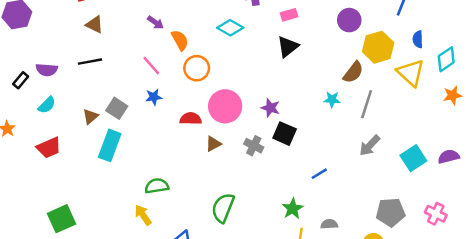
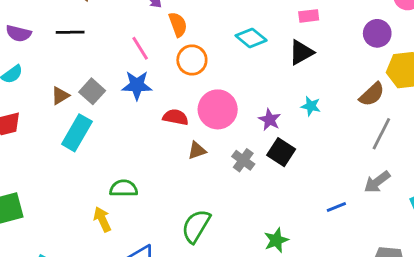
cyan diamond: (230, 28) -> (251, 38), moved
blue star: (154, 97) -> (137, 85), size x1.5
cyan star: (332, 99) -> (311, 106), moved
blue line: (319, 174) -> (336, 207), moved

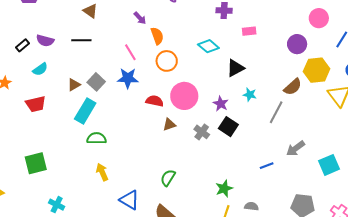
black triangle: (301, 52) -> (235, 68), moved
gray line: (381, 134) -> (276, 112), moved
green semicircle: (124, 188) -> (97, 138), moved
green semicircle: (196, 226) -> (168, 178), size x0.7

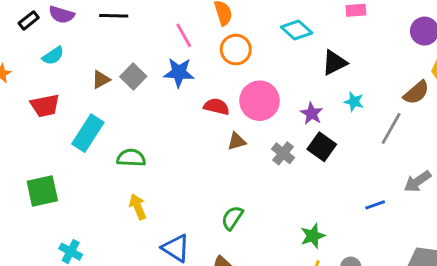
cyan rectangle: (85, 111) -> (88, 133), moved

